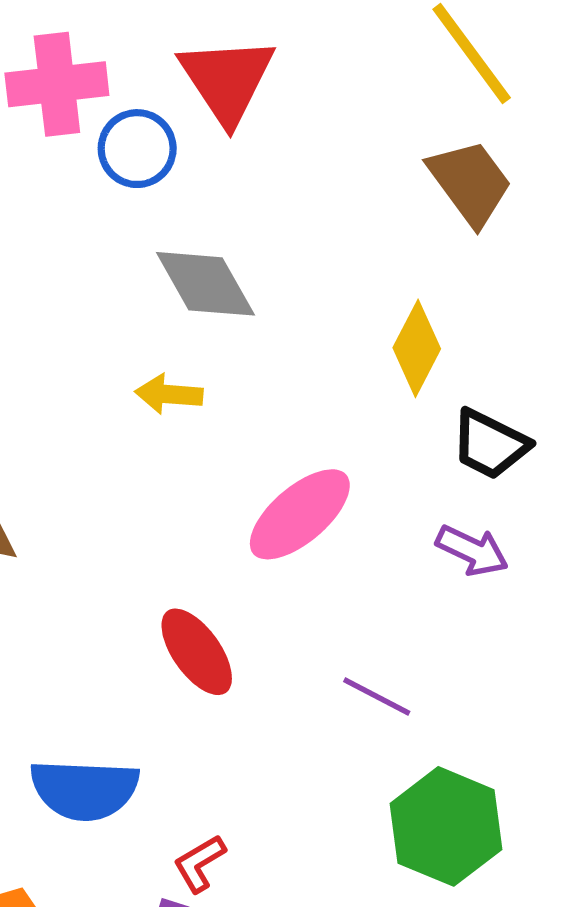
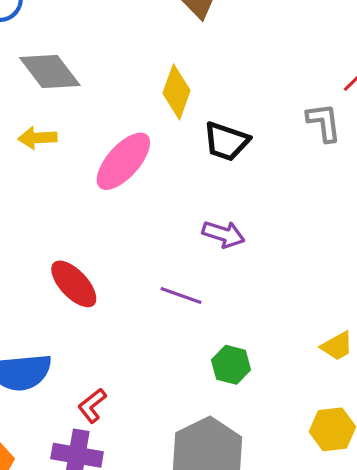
pink ellipse: (300, 514) -> (123, 161), moved
purple arrow: (472, 550) -> (223, 234), moved
green hexagon: (446, 826) -> (231, 365), size x0.6

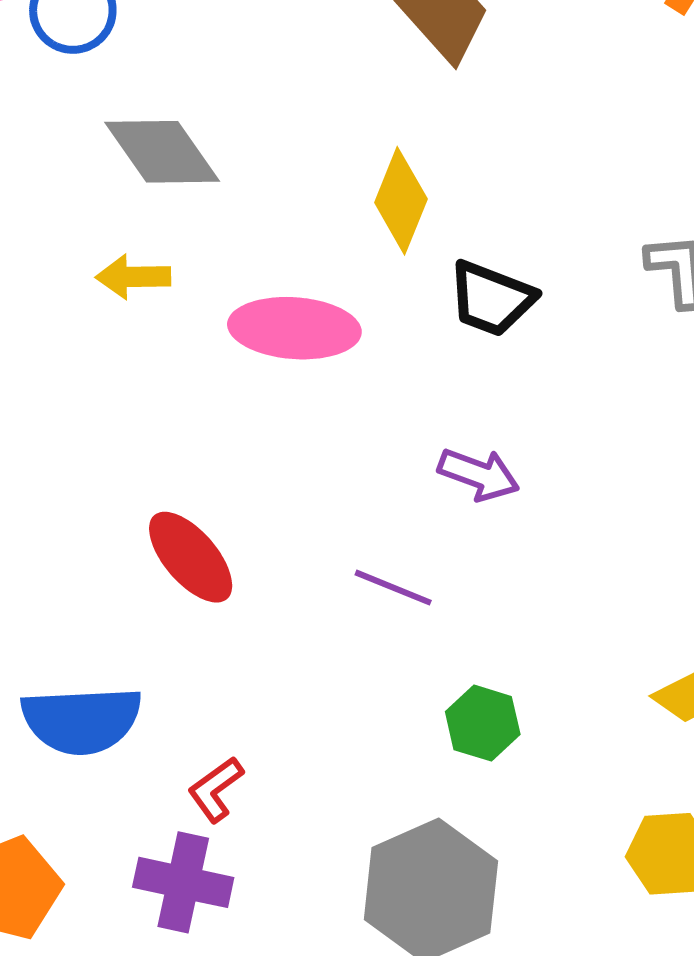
pink ellipse: (123, 161) -> (294, 328), turned 50

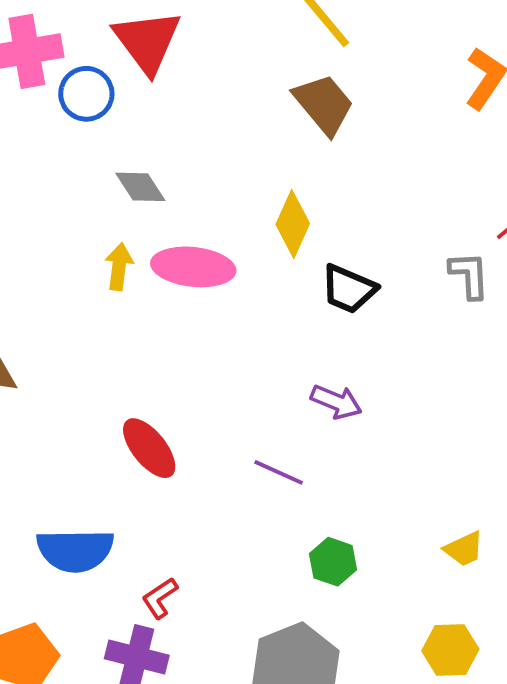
gray diamond: (162, 152) -> (140, 187), size x0.7
yellow arrow: (133, 277) -> (119, 267), turned 96
pink ellipse: (294, 328) -> (193, 267), moved

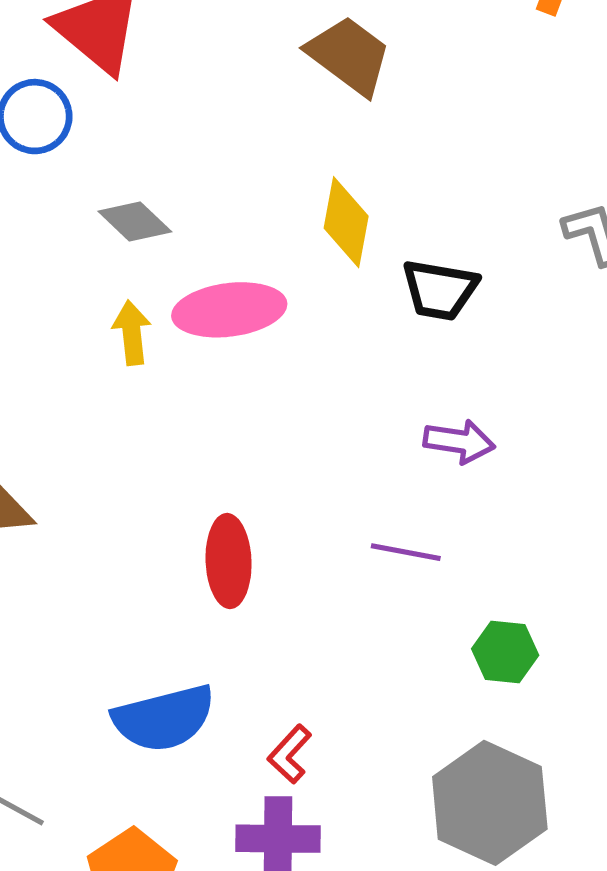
red ellipse: (149, 448) -> (229, 561), turned 50

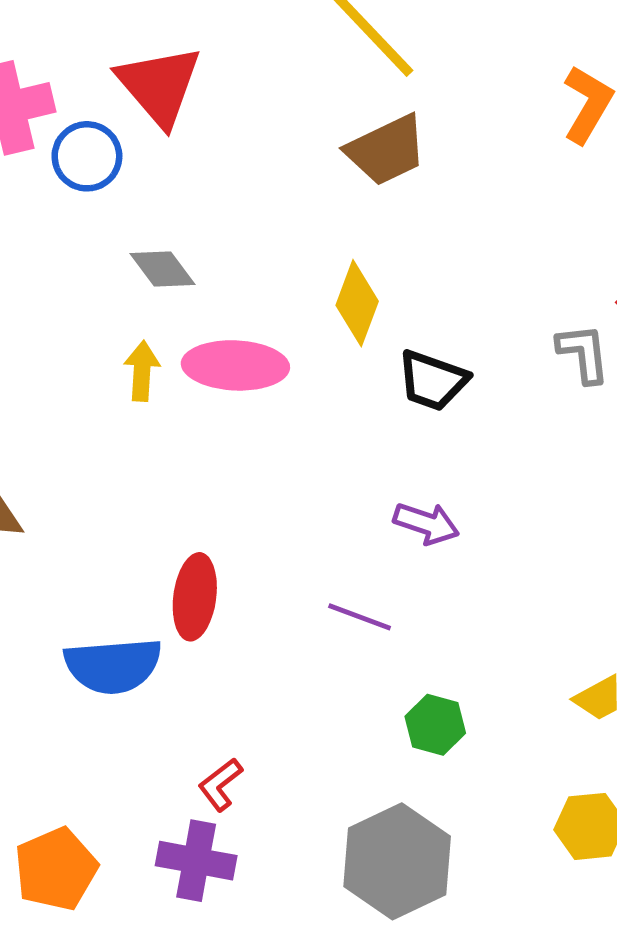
brown trapezoid: (349, 56) -> (386, 150), turned 108
blue semicircle: (164, 718) -> (113, 666), moved

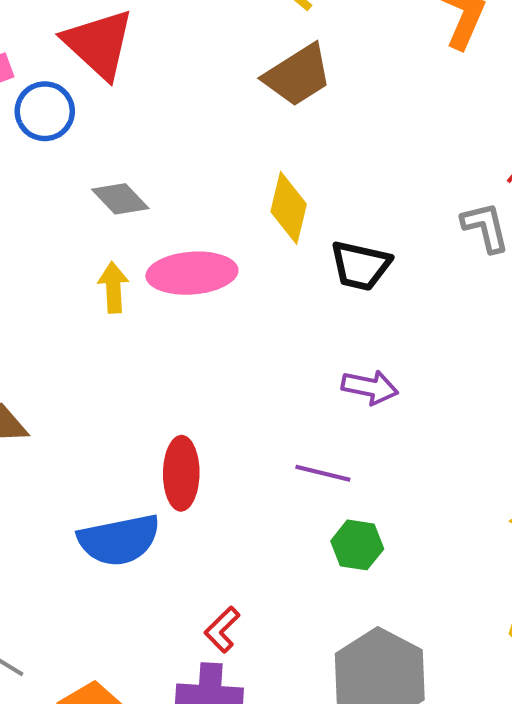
green hexagon: (435, 725) -> (357, 545), moved

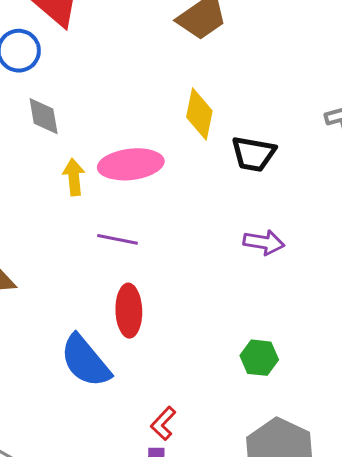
gray diamond: (120, 199) -> (44, 116), moved, turned 36
purple line: (323, 473) -> (117, 239), moved
blue semicircle: (119, 540) -> (85, 361), turned 64

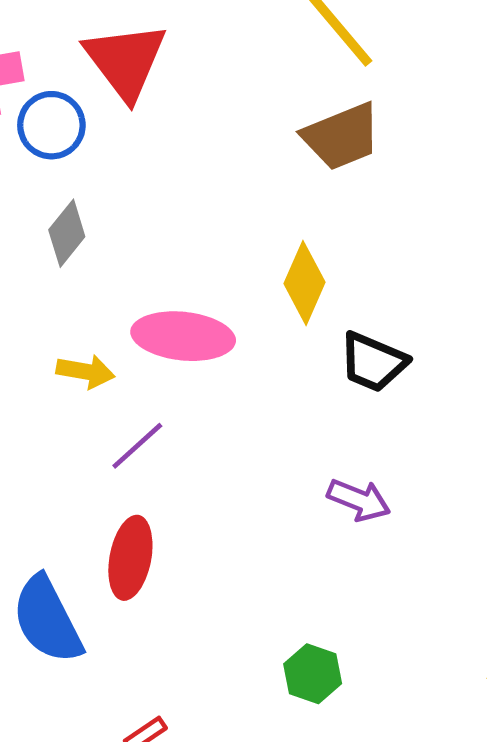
gray diamond: (44, 116) -> (67, 233), turned 36
yellow arrow: (74, 177) -> (85, 371), moved, turned 93
purple line: (117, 239) -> (137, 446), turned -66

